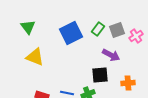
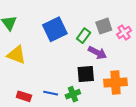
green rectangle: (98, 29) -> (84, 36), moved
orange cross: (128, 83) -> (116, 82), size x1.5

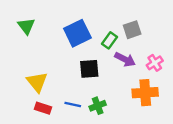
pink cross: (124, 32) -> (155, 63), moved
yellow triangle: (17, 55) -> (37, 82), moved, turned 30
black square: (86, 74) -> (89, 69), moved

